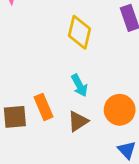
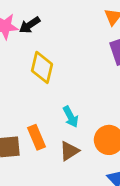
yellow diamond: (79, 32) -> (42, 67), moved

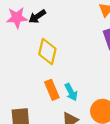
orange rectangle: (36, 137) -> (52, 90), moved

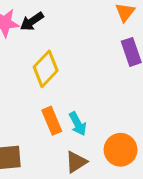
yellow diamond: (47, 51) -> (46, 69), turned 30

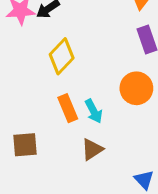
orange circle: (121, 150) -> (136, 88), moved

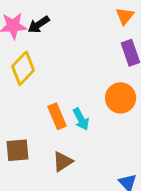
yellow diamond: (62, 56) -> (23, 68), moved
brown triangle: (92, 149) -> (63, 161), moved

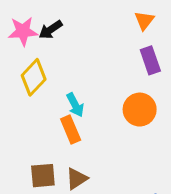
cyan arrow: (81, 119) -> (75, 105), moved
brown square: (17, 150) -> (43, 176), moved

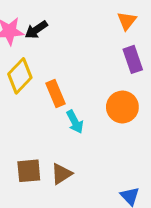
cyan arrow: (75, 105) -> (75, 122), moved
orange rectangle: (71, 129) -> (56, 94), moved

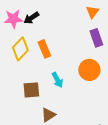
orange rectangle: (56, 94) -> (44, 49), moved
brown square: (29, 171) -> (31, 90), moved

